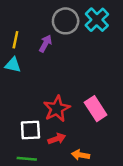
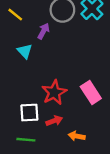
yellow line: (15, 40) -> (15, 15), moved, turned -63
cyan triangle: (13, 65) -> (25, 51), moved, turned 35

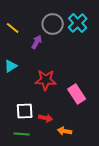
cyan triangle: (25, 51) -> (11, 66), moved, turned 40
red star: (54, 92) -> (46, 80), moved, turned 30
red arrow: (54, 121) -> (46, 118), turned 32

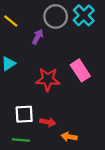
pink rectangle: (77, 94) -> (80, 70), moved

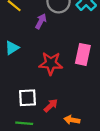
pink rectangle: (80, 70) -> (83, 54), turned 45
red arrow: (48, 122) -> (51, 105), turned -56

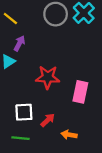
purple arrow: (41, 21) -> (19, 43), moved
pink rectangle: (83, 54) -> (80, 92), moved

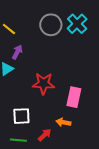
red arrow: (48, 120) -> (45, 135), moved
orange arrow: (69, 135) -> (63, 122), moved

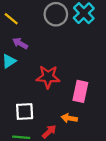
purple arrow: (17, 52) -> (20, 43), turned -88

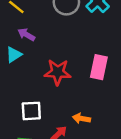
pink rectangle: (80, 91) -> (99, 67), moved

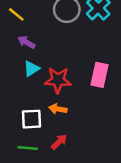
cyan triangle: (14, 55) -> (31, 69), moved
orange arrow: (81, 118) -> (58, 109), moved

